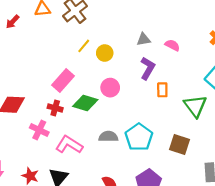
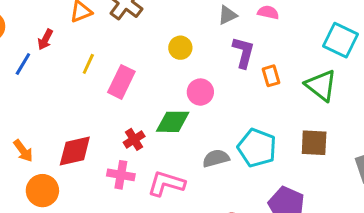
yellow line: (84, 46) -> (88, 64), moved
pink rectangle: (63, 81) -> (121, 82), moved
red cross: (55, 108) -> (134, 139), turned -32

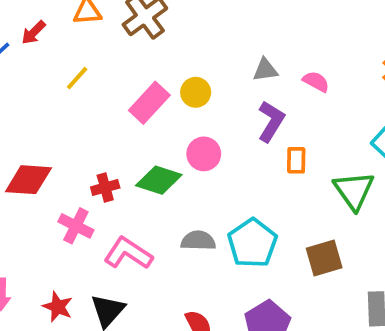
pink rectangle: (121, 82) -> (149, 103), moved
brown square: (314, 143) -> (324, 258), turned -36

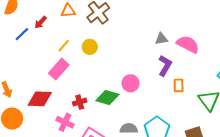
pink semicircle: (316, 82) -> (188, 44), size x1.6
yellow circle: (196, 92) -> (90, 47), moved
pink rectangle: (149, 103) -> (59, 69), moved

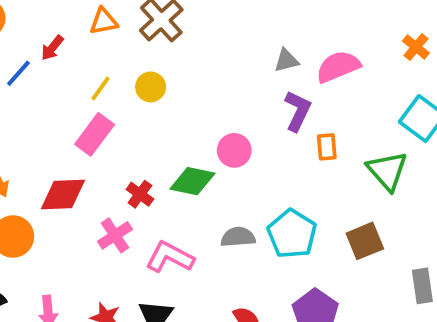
pink semicircle: (188, 44) -> (338, 67), turned -45
red cross: (80, 102) -> (140, 194), turned -32
pink cross: (65, 122) -> (115, 235), turned 36

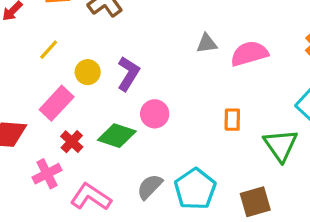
yellow circle: (151, 87) -> (88, 72), moved
purple L-shape: (298, 111) -> (128, 74), moved
pink rectangle: (95, 134) -> (57, 103), moved
gray semicircle: (238, 237) -> (150, 187), turned -48

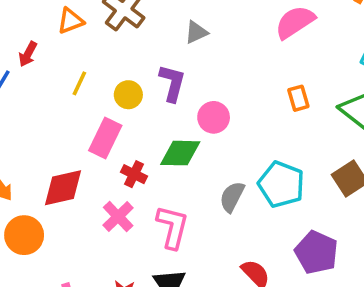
gray triangle: (207, 44) -> (196, 32), moved
pink L-shape: (91, 197) -> (172, 227), turned 87

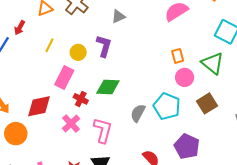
pink circle: (214, 117) -> (185, 77), moved

